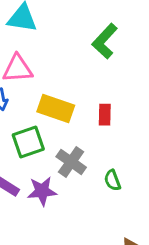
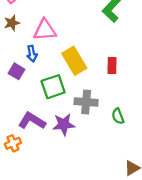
yellow rectangle: (56, 108) -> (74, 61), turned 40
gray cross: (71, 162) -> (86, 102), turned -30

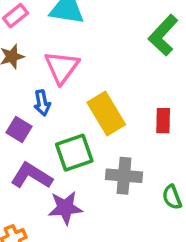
pink triangle: (45, 30) -> (62, 67), turned -50
purple L-shape: (32, 121) -> (31, 176), moved
purple star: (64, 124) -> (65, 208), moved

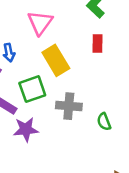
pink triangle: (62, 67) -> (40, 23), moved
red rectangle: (163, 121) -> (97, 43), moved

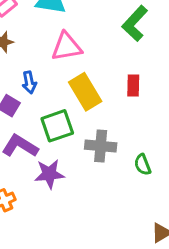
pink triangle: (40, 23) -> (67, 47), turned 44
red rectangle: (97, 43) -> (133, 85), moved

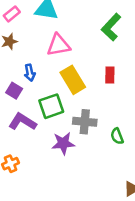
purple star: (49, 174) -> (63, 143), moved

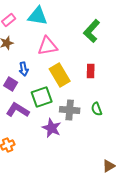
green semicircle: (117, 136) -> (97, 109), moved
purple star: (63, 143) -> (52, 128), turned 30

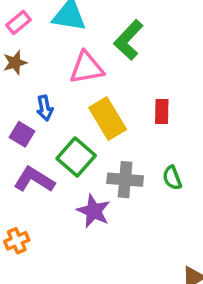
green L-shape: (92, 31) -> (128, 40), moved
green square: (42, 97) -> (76, 157), turned -30

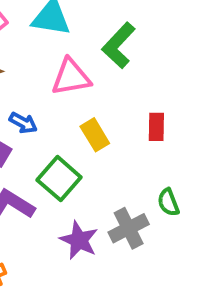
blue arrow: (45, 108) -> (23, 123), turned -50
yellow rectangle: (108, 119) -> (95, 135), size x0.7
gray cross: (125, 180) -> (129, 228), moved, turned -32

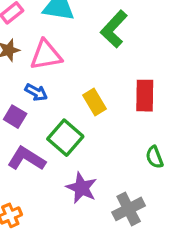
pink triangle: (71, 77) -> (46, 55), moved
red rectangle: (156, 127) -> (145, 96), size x1.4
gray cross: (129, 228) -> (129, 209), moved

